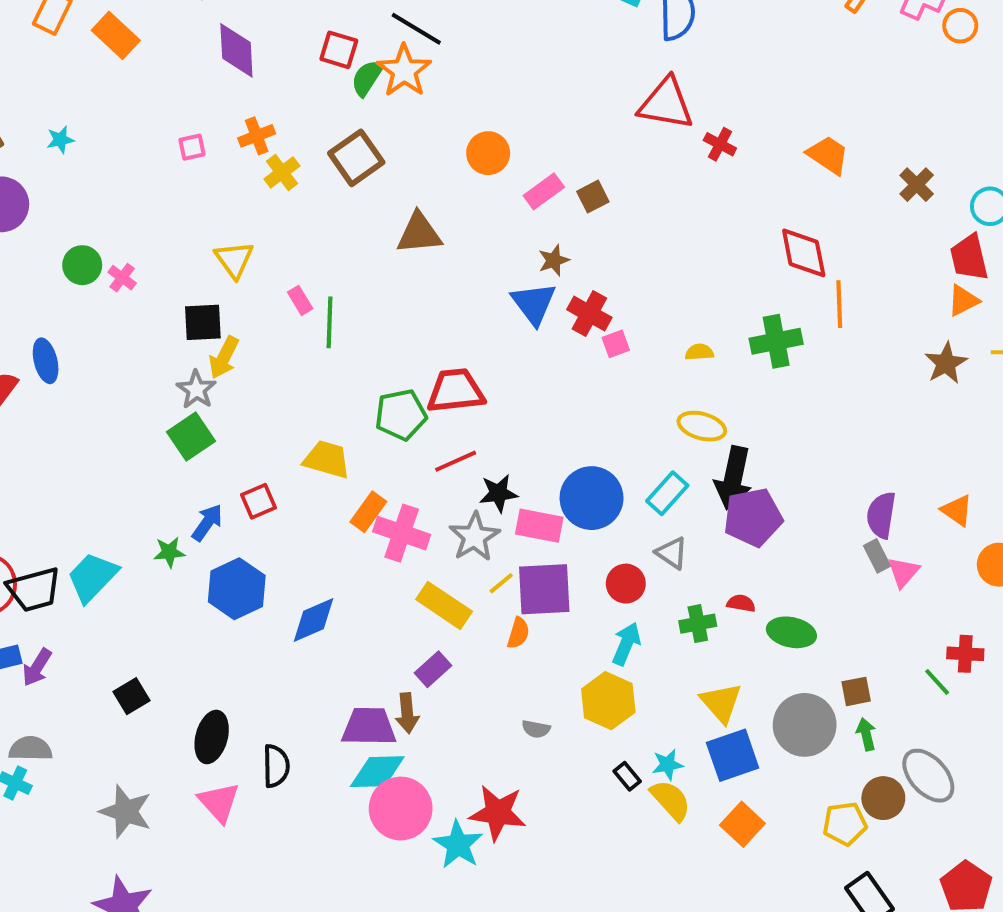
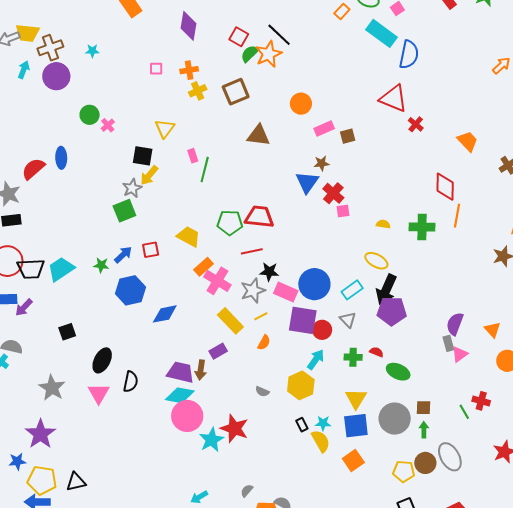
purple square: (544, 589) -> (303, 320), moved

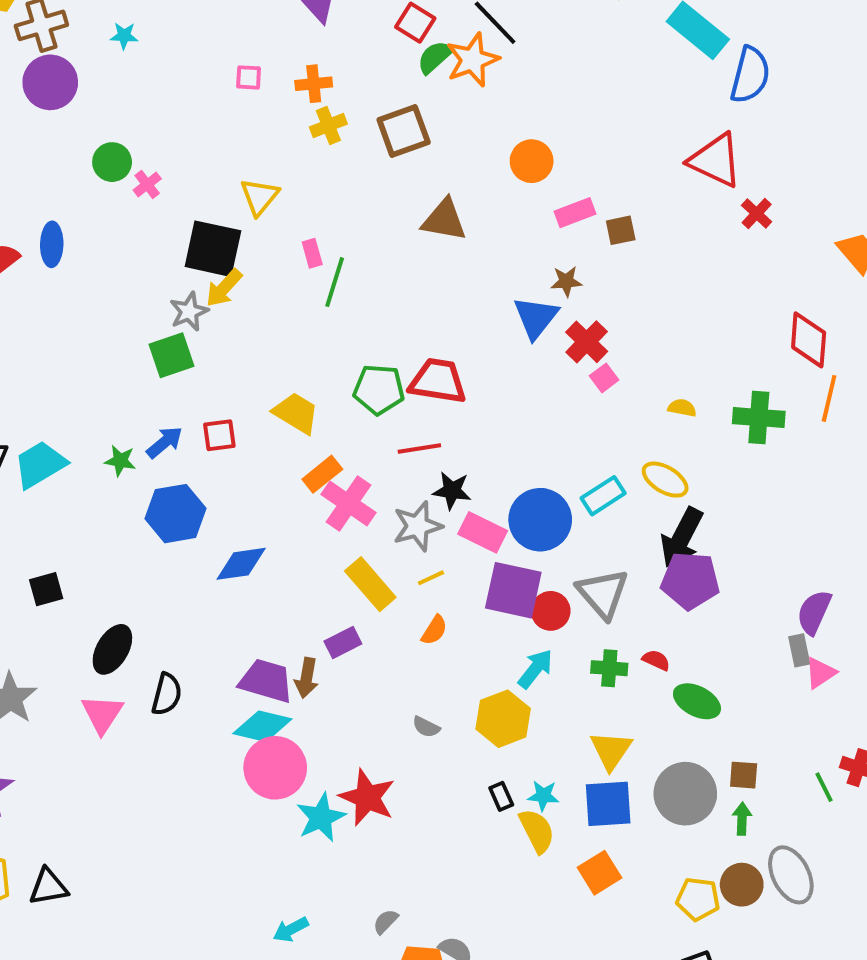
black square: (143, 156) -> (213, 249), size x1.4
pink square: (343, 211) -> (604, 378), turned -32
cyan rectangle: (352, 290) -> (603, 496), moved
gray triangle: (348, 320) -> (603, 594), size x1.6

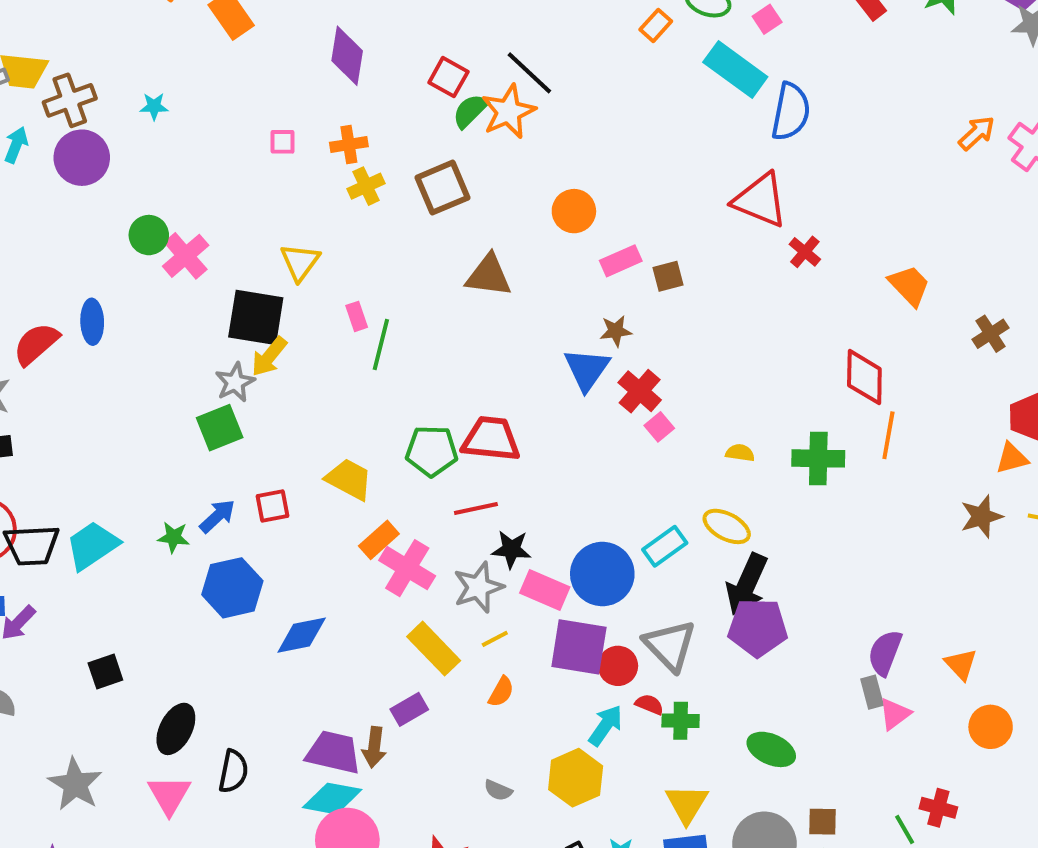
pink cross: (147, 184) -> (186, 256), size x1.6
red semicircle: (656, 660) -> (649, 704), moved

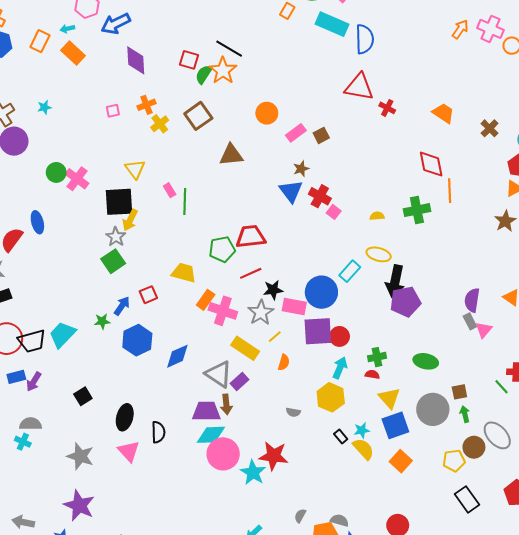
gray triangle: (670, 645) -> (219, 374), moved
red semicircle: (649, 704) -> (372, 374), moved

